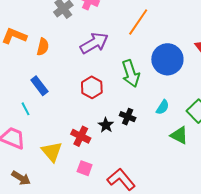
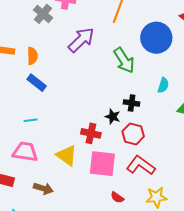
blue rectangle: (39, 86) -> (37, 83), moved
red hexagon: (92, 87) -> (133, 134), moved
cyan line: (25, 109) -> (31, 120), turned -56
pink square: (85, 168) -> (102, 164), size x1.8

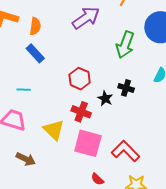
green arrow: (124, 60) -> (125, 45), turned 44
red hexagon: (133, 134) -> (80, 79), moved

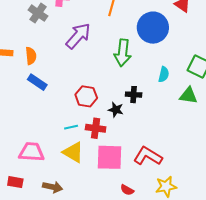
cyan line: (24, 90) -> (71, 127), moved

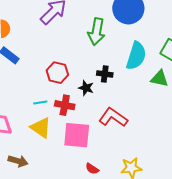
cyan semicircle: (164, 74) -> (136, 56), size x1.8
red L-shape: (148, 156) -> (113, 117), moved

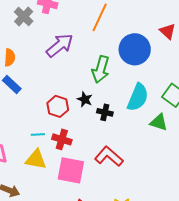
black star: (86, 88) -> (85, 99), moved
yellow triangle: (41, 128) -> (36, 159), turned -30

